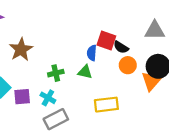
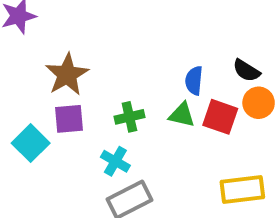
red square: (106, 40) -> (220, 117), moved
purple square: (22, 97) -> (69, 119), moved
yellow rectangle: (106, 105) -> (242, 189), moved

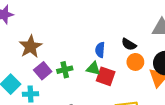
red square: (220, 117) -> (106, 76), moved
purple square: (69, 119) -> (43, 71), moved, turned -35
cyan cross: (115, 161) -> (30, 94), moved, turned -32

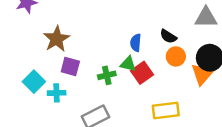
green cross: (65, 70) -> (107, 75), moved
purple square: (43, 71) -> (70, 67), turned -35
red square: (106, 76) -> (142, 73), turned 36

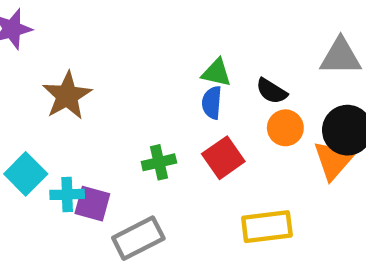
green triangle: (128, 64) -> (216, 73), moved
purple square: (70, 67) -> (92, 204), moved

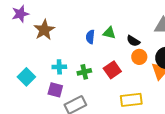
brown star: (67, 96) -> (44, 30), moved
blue semicircle: (212, 103) -> (90, 37), moved
cyan cross: (67, 194) -> (59, 67), moved

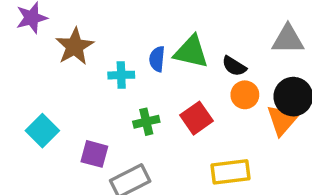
green triangle: (109, 33) -> (191, 52), size x1.5
cyan cross: (59, 67) -> (121, 75), moved

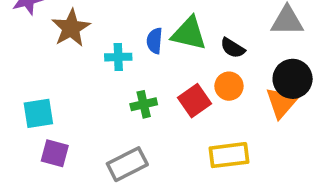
orange circle: (245, 95) -> (229, 86), moved
cyan square: (42, 131) -> (38, 113), turned 36
purple square: (94, 154) -> (55, 153), moved

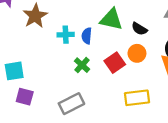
blue semicircle: (155, 41) -> (87, 36), moved
green cross: (144, 104) -> (82, 65), turned -35

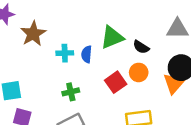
green triangle: (111, 19) -> (112, 37), turned -35
green cross: (82, 65) -> (71, 92), moved, turned 35

